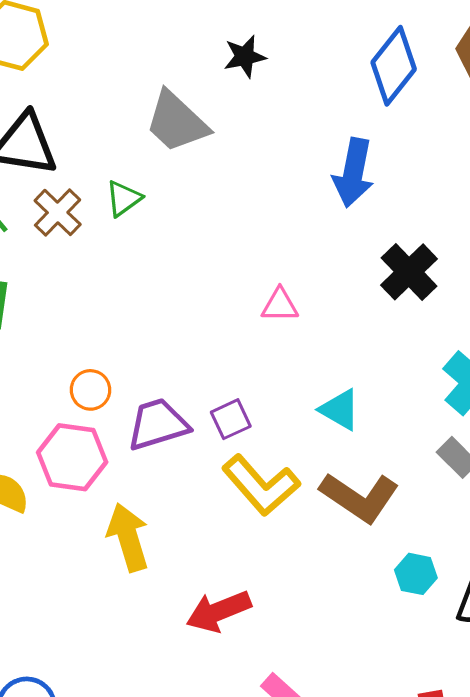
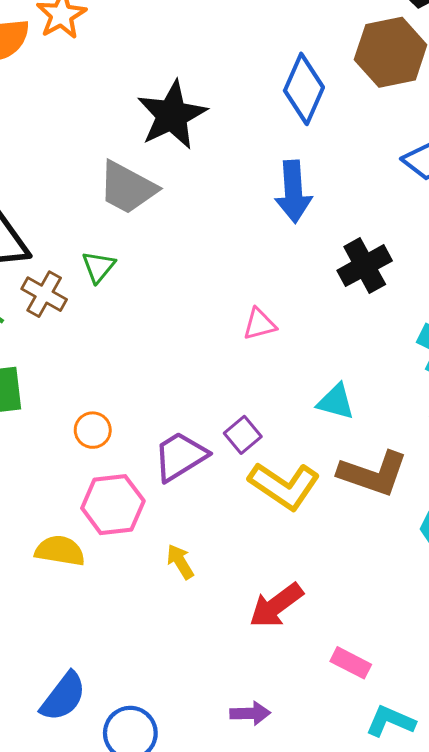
black star: (245, 57) -> (172, 115), size x1.8
black cross: (409, 272) -> (365, 266), turned 30
orange circle: (90, 390) -> (93, 430), moved
yellow arrow: (128, 537) -> (180, 562), size x0.6

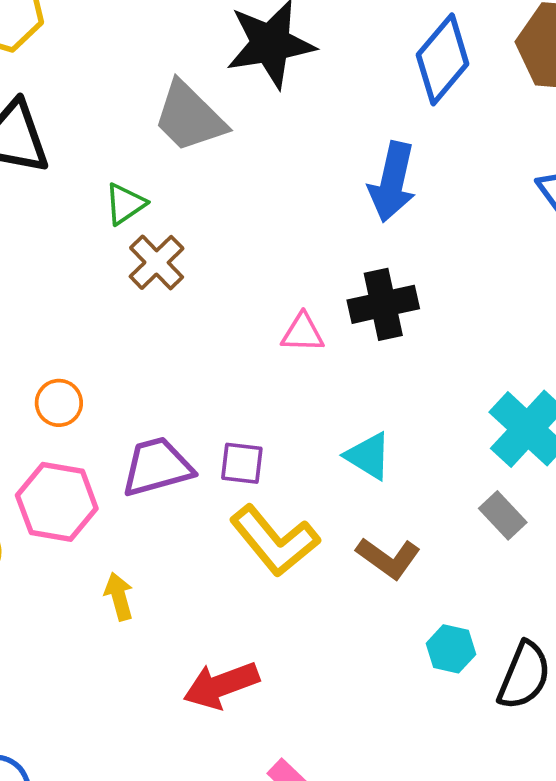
black cross: (365, 266) -> (383, 304), moved
brown cross: (44, 294) -> (157, 262), moved
purple square: (243, 435) -> (242, 463), turned 30
brown L-shape: (373, 474) -> (388, 558), size x0.7

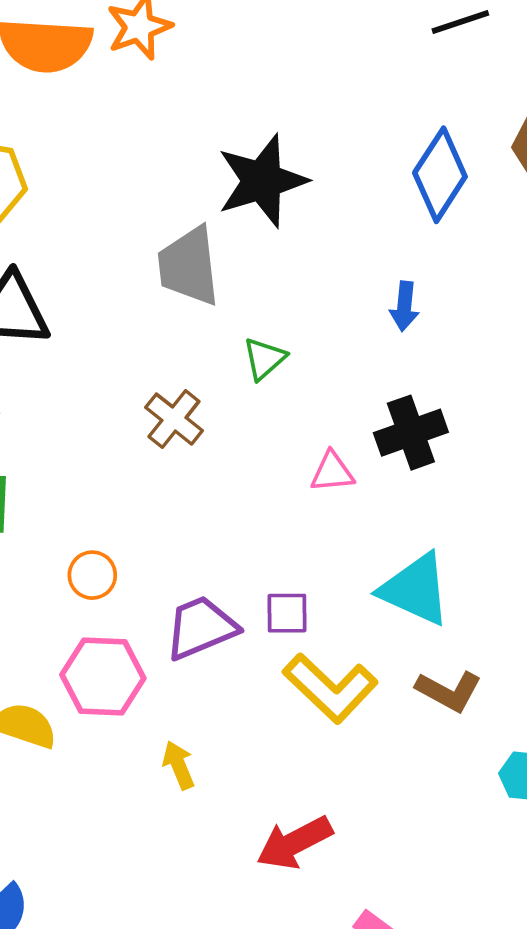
gray trapezoid: (189, 117) -> (189, 266), turned 46
blue arrow: (392, 182) -> (404, 306), size x0.6
green triangle: (125, 204) -> (264, 359), moved
cyan triangle: (368, 456) -> (415, 589), size x1.5

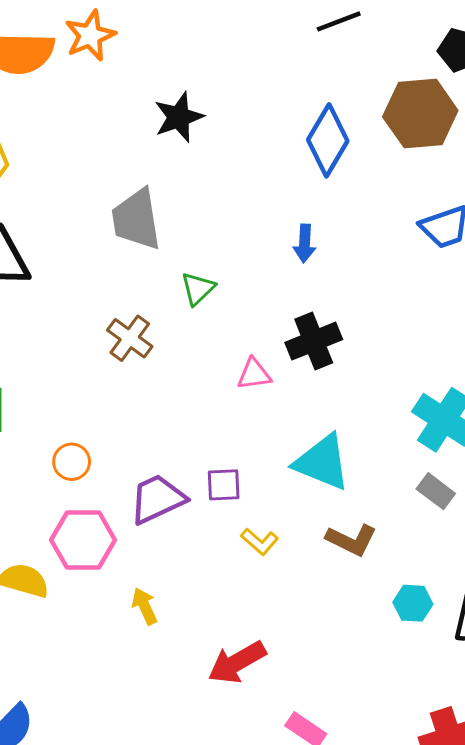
black star: (262, 181) -> (179, 117), moved, size x0.7
yellow L-shape: (330, 688) -> (260, 542), size x0.5

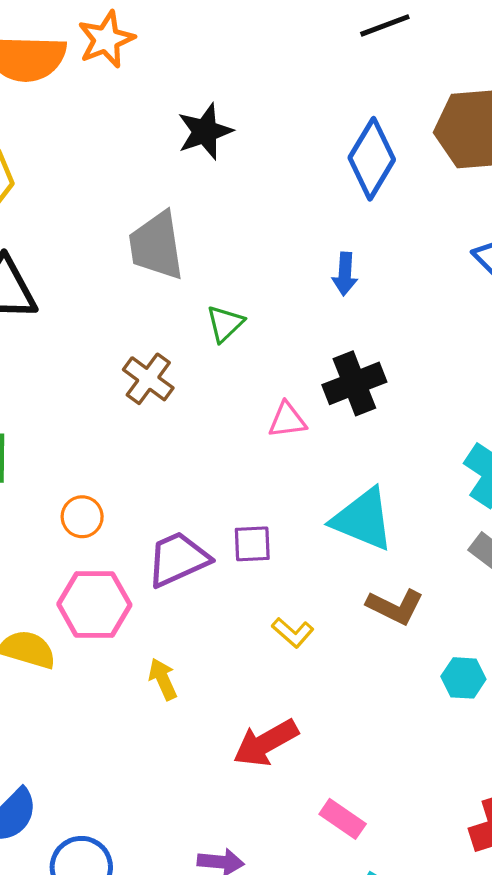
yellow L-shape: (260, 542) -> (293, 633), moved

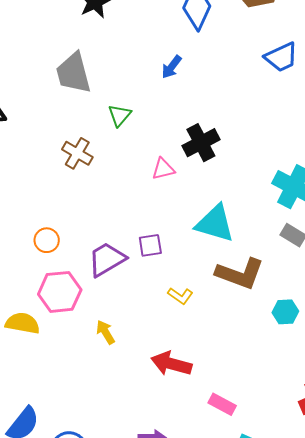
blue arrow: (345, 274) -> (172, 67), moved, turned 40
brown L-shape: (395, 607) -> (240, 274), size x1.4
red arrow: (266, 743) -> (171, 364), turned 51

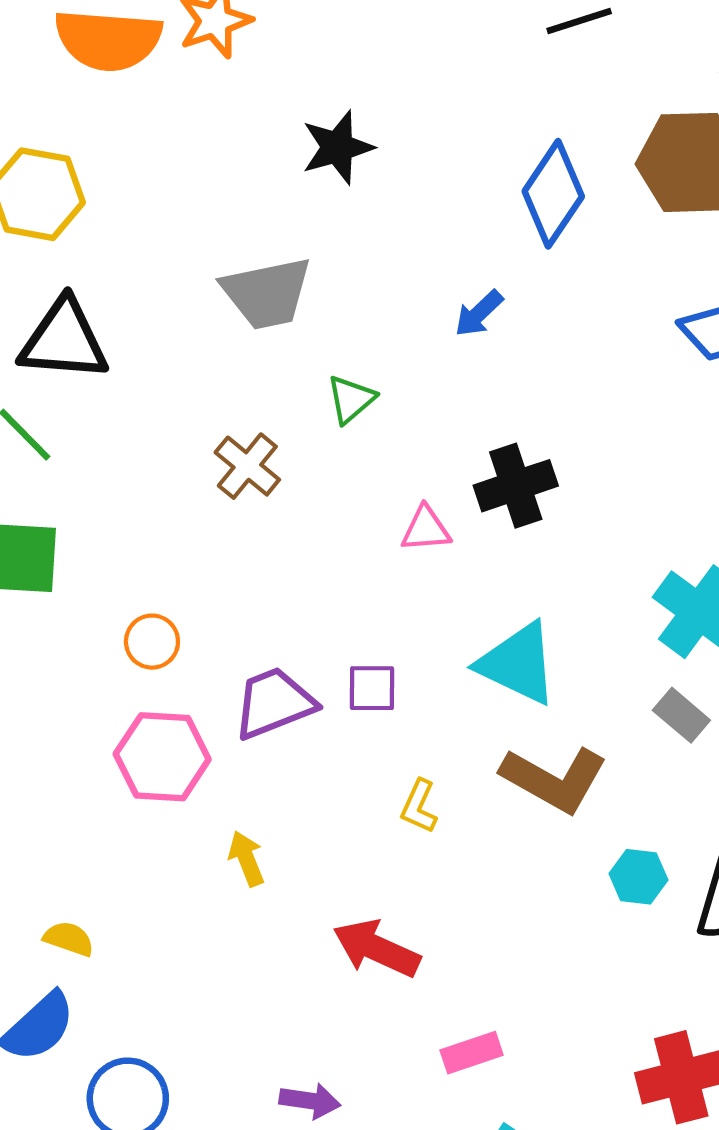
gray trapezoid: (74, 73) -> (267, 293), turned -96
yellow L-shape: (180, 296) -> (419, 806), turned 70
yellow semicircle: (23, 323) -> (69, 939), moved, size x0.7
pink rectangle: (222, 404) -> (472, 1053), turned -56

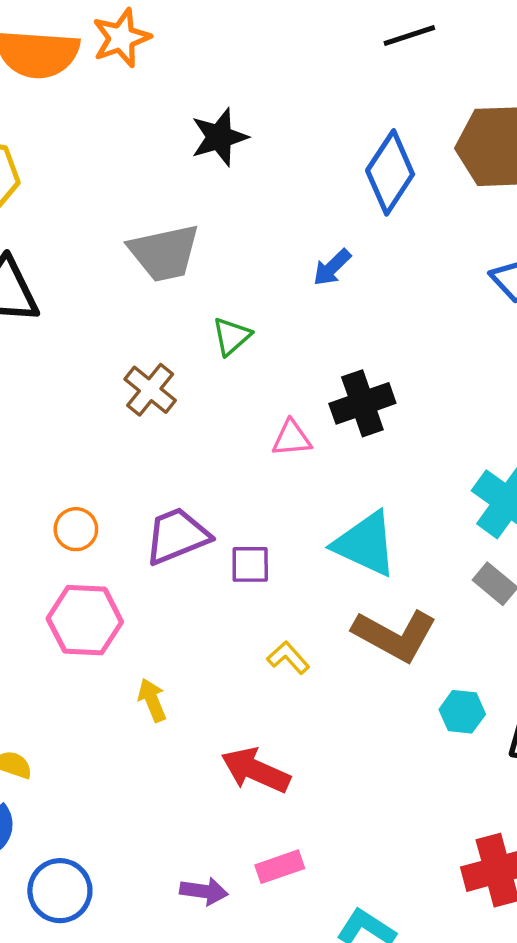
purple trapezoid: (274, 703) -> (177, 536), moved
yellow L-shape: (419, 806) -> (288, 658), turned 114
pink rectangle: (472, 1053) -> (280, 867), moved

